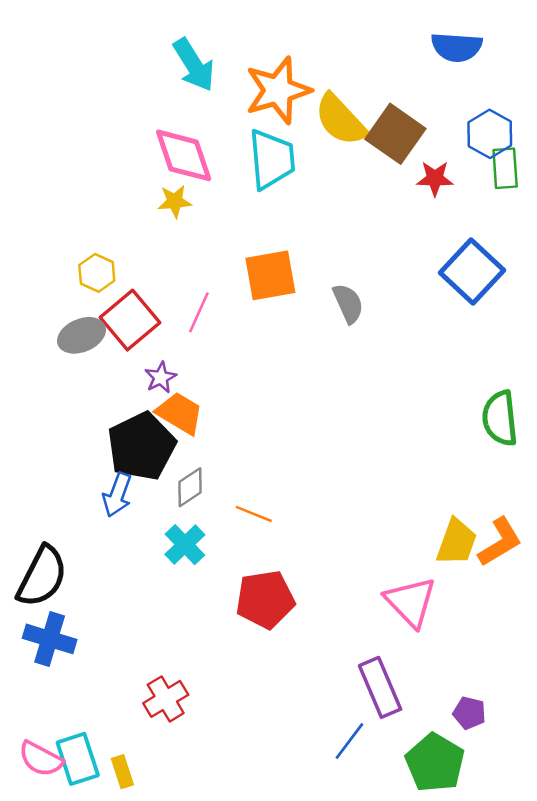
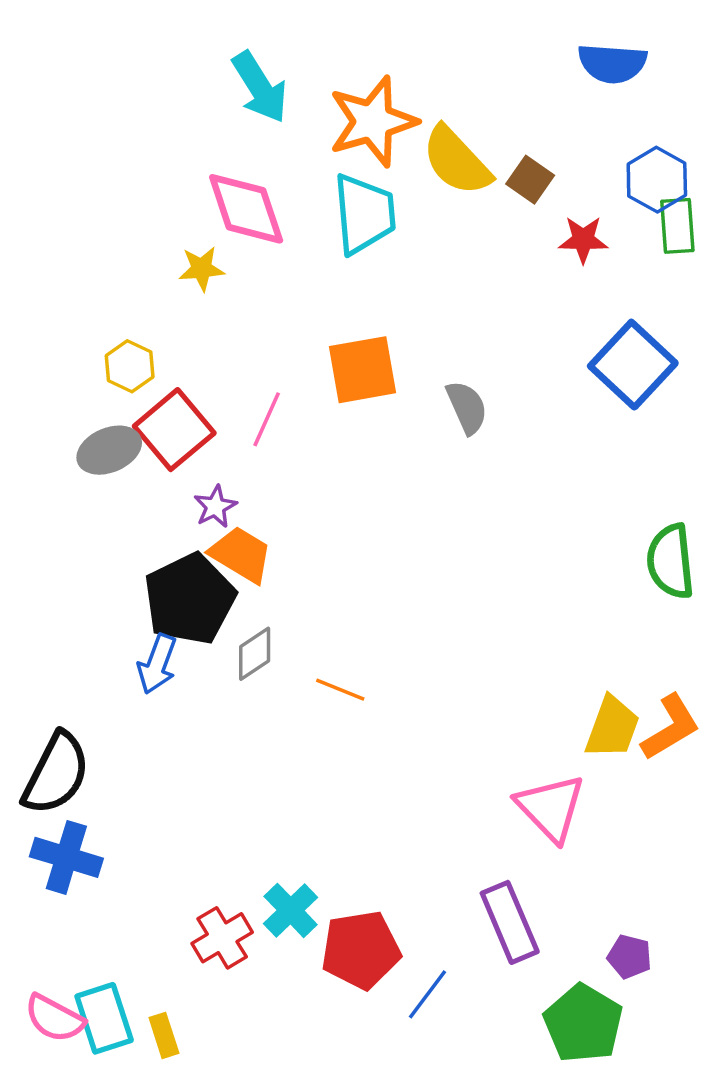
brown square: (395, 134) -> (530, 180), size x0.6
yellow star: (175, 201) -> (202, 269), moved
cyan cross: (185, 545) -> (291, 910), moved
red pentagon: (265, 599) -> (361, 950), moved
blue line: (349, 741) -> (427, 994), moved

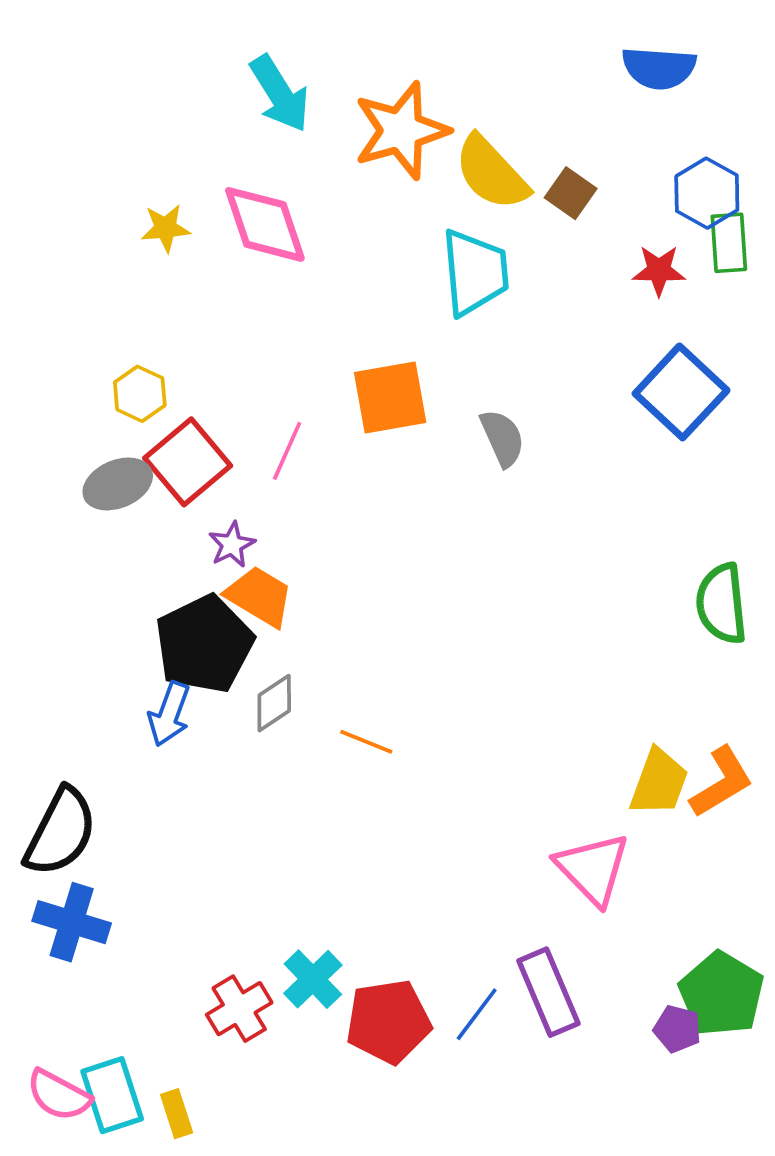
cyan trapezoid: (364, 214) -> (475, 272), moved
red star: (583, 240) -> (659, 270), moved
yellow star: (202, 269) -> (166, 228), moved
blue line: (427, 994) -> (477, 1014), moved
green pentagon: (583, 1023) -> (722, 994), moved

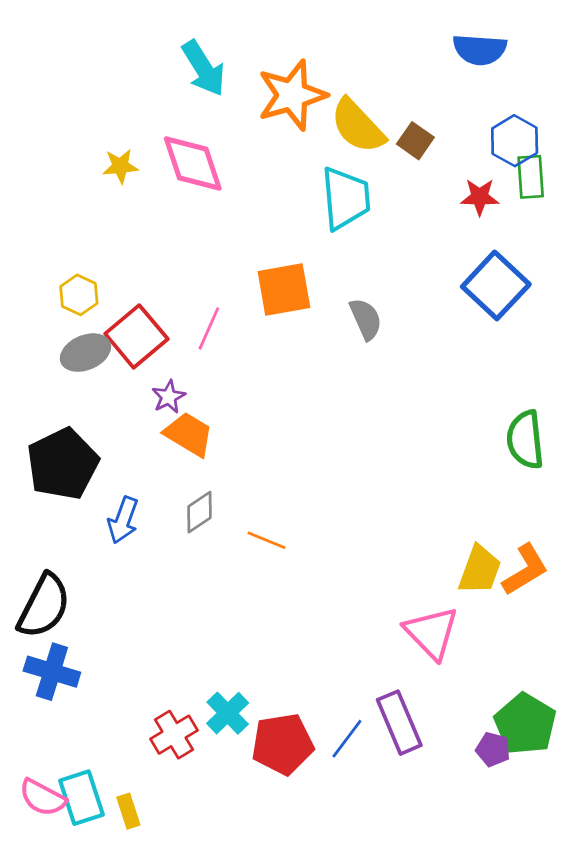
yellow hexagon: (140, 394) -> (79, 295), moved
black pentagon: (204, 644) -> (63, 464), moved

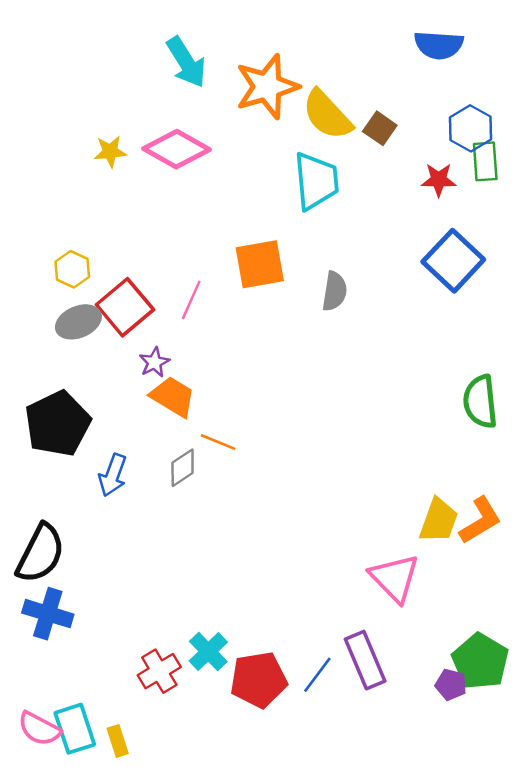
pink diamond: (193, 163) -> (176, 149), turned -42
gray semicircle: (366, 319) -> (335, 291), turned 33
orange line: (267, 540) -> (218, 442), moved

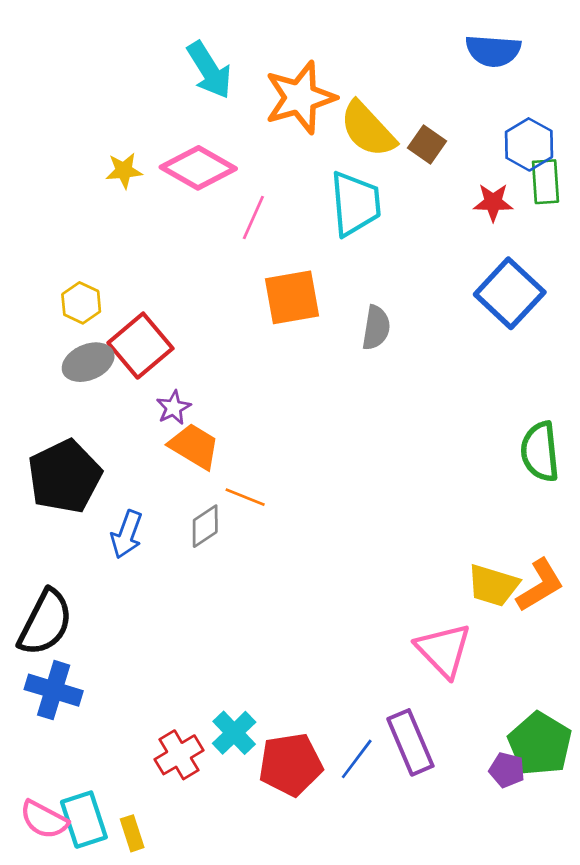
pink line: (191, 300) -> (253, 217), moved
yellow trapezoid: (439, 520) -> (493, 585), turned 87

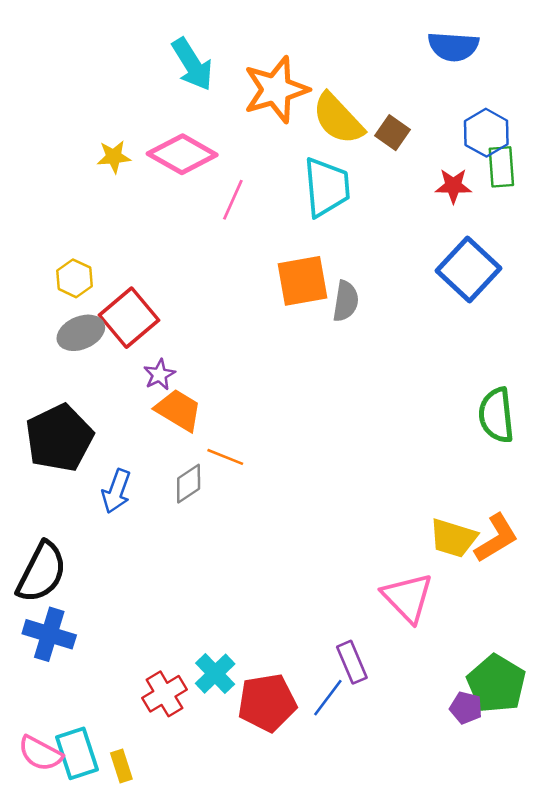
orange square: (292, 297) -> (303, 281), moved
purple rectangle: (410, 742) -> (352, 662), moved, size x0.7

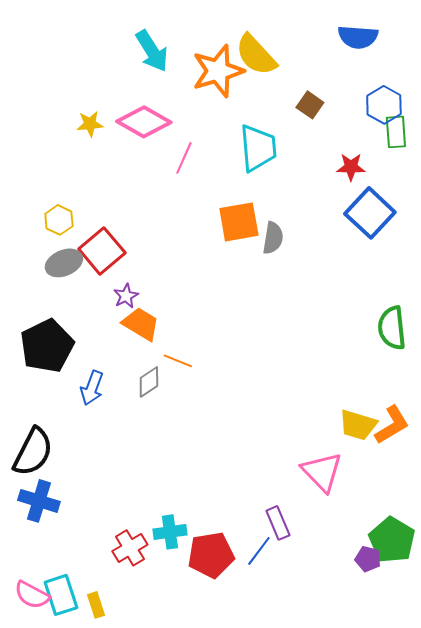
yellow semicircle: (338, 119) -> (256, 55), moved
red star: (453, 186) -> (351, 167), moved
cyan cross: (215, 674) -> (170, 532), turned 36

